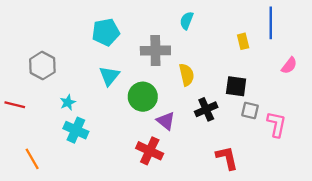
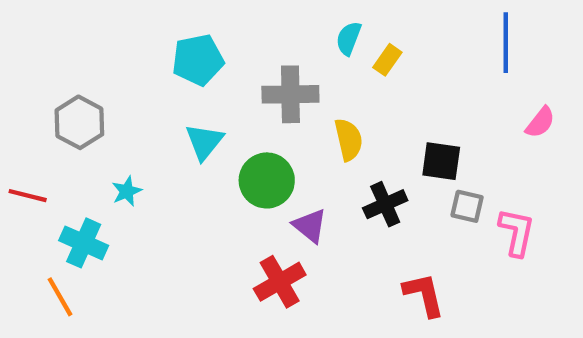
yellow rectangle: (243, 41) -> (387, 60), moved, turned 49
cyan cross: (76, 130) -> (84, 243), moved
red cross: (150, 151) -> (280, 282), turned 35

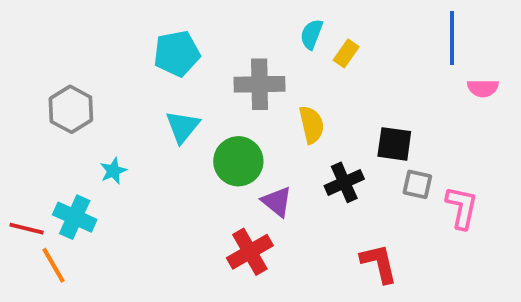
pink semicircle: (540, 122) -> (483, 88), moved, turned 52
red line: (28, 196) -> (27, 229), moved

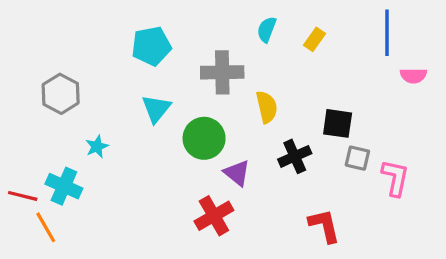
yellow rectangle: (346, 53) -> (314, 39), moved

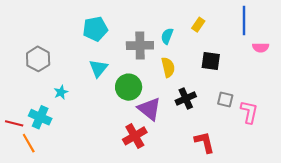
cyan semicircle: (267, 29) -> (167, 36), moved
black square: (338, 123) -> (211, 61), moved
purple triangle: (237, 173) -> (149, 109), size x1.4

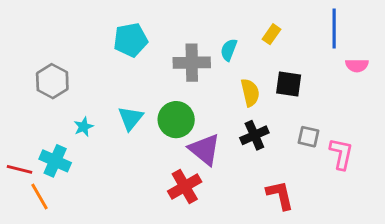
yellow semicircle: (168, 67) -> (250, 93), moved
cyan triangle: (98, 68) -> (131, 118), moved

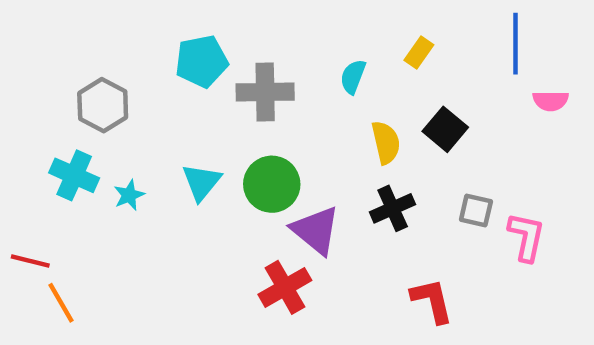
gray cross: (192, 63) -> (265, 92), moved
gray hexagon: (52, 81) -> (103, 105), moved
black square: (289, 84) -> (445, 129), turned 32
cyan cross: (55, 161) -> (74, 175), moved

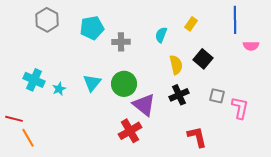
gray cross: (265, 92) -> (121, 42), size x0.7
gray hexagon: (103, 105) -> (47, 20), moved

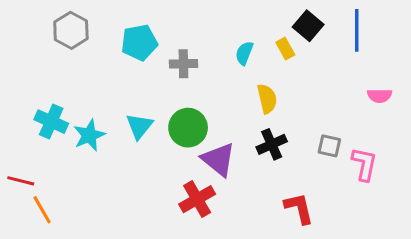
yellow rectangle: (191, 24) -> (285, 49), moved, turned -64
pink semicircle: (251, 46) -> (380, 96), moved
black square: (203, 59) -> (308, 26), moved
cyan star: (59, 89) -> (89, 135), size x1.5

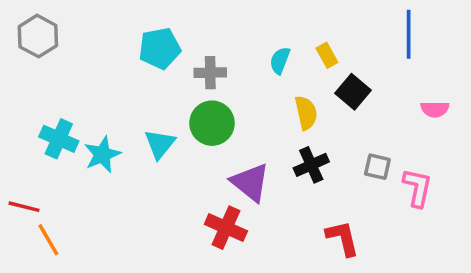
black square: (308, 26) -> (353, 92), moved
gray hexagon: (71, 30) -> (38, 36), moved
green circle: (188, 128) -> (212, 123), moved
red cross: (197, 199) -> (226, 228), turned -36

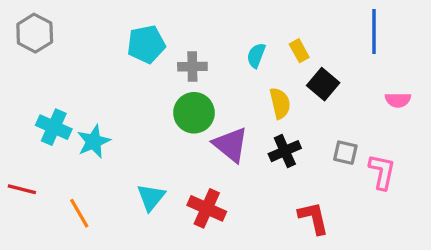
cyan triangle: (160, 144) -> (151, 197), moved
purple triangle: (250, 182) -> (231, 145), moved
orange line: (48, 240) -> (79, 213), moved

